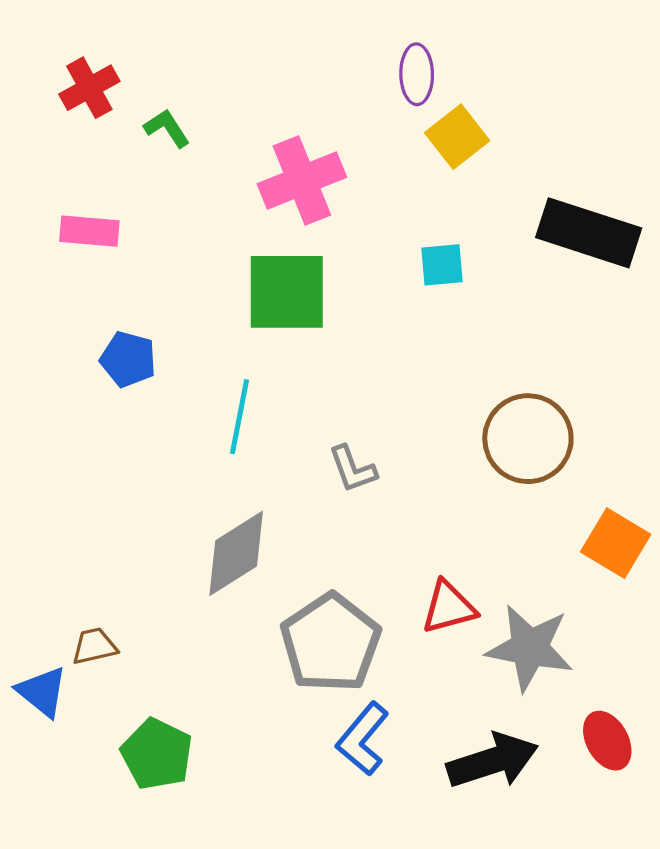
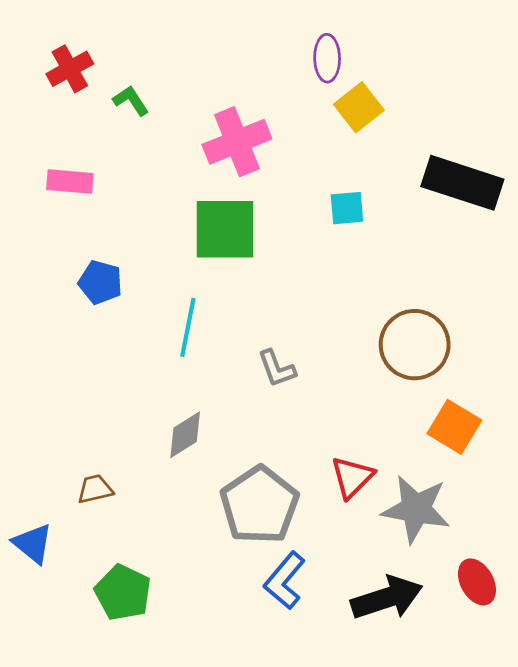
orange square: (616, 543) -> (454, 427), moved
gray diamond: (236, 553) -> (185, 435), size x0.7
red triangle: (449, 607) -> (352, 477), turned -30
brown trapezoid: (94, 646) -> (95, 489), moved

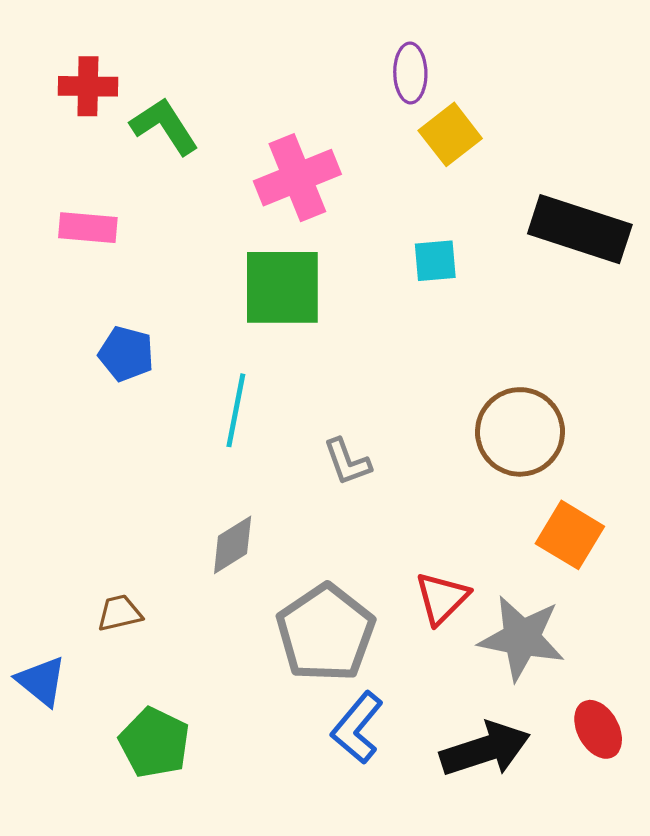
red cross: (70, 69) -> (88, 86), turned 30
green L-shape: (131, 101) -> (164, 126), size x1.5

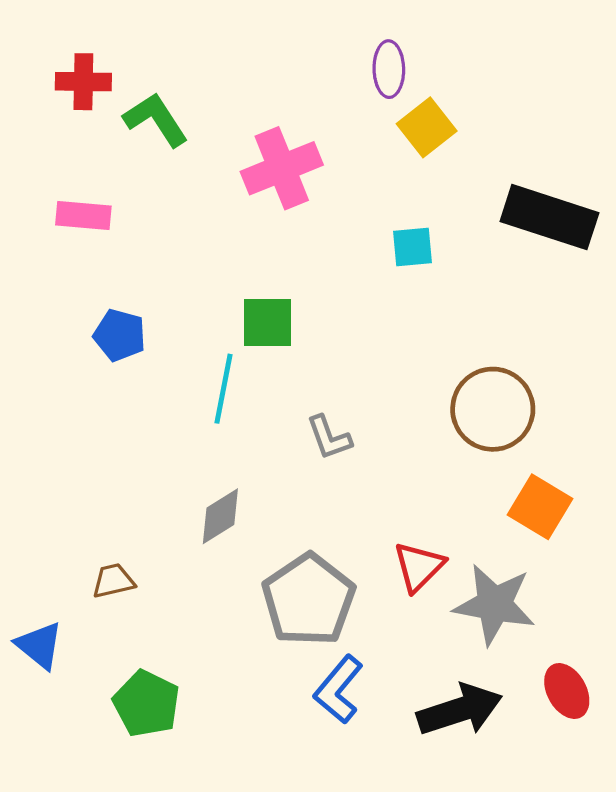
green square: (282, 287) -> (268, 323), moved, size x0.7

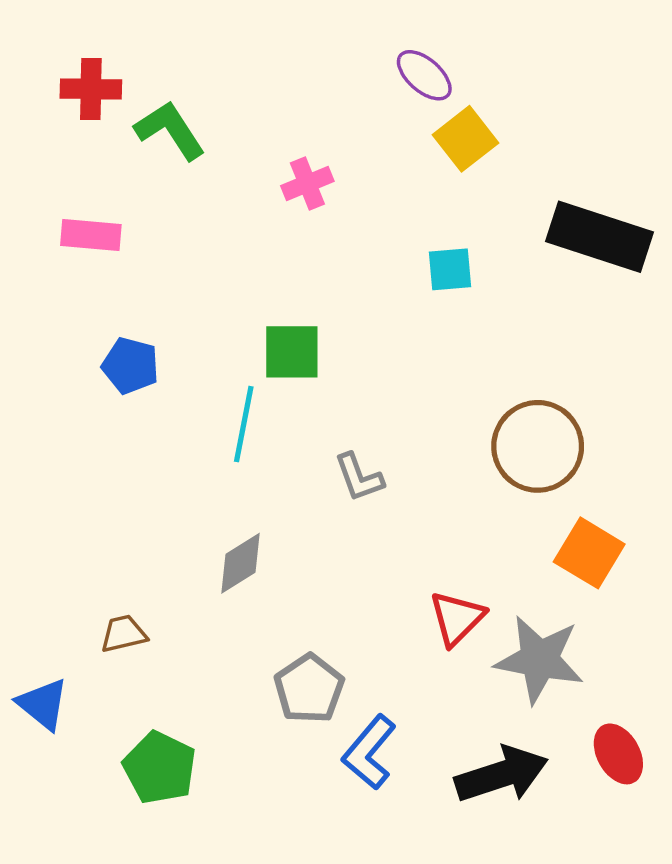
purple ellipse: (389, 69) -> (424, 75), turned -48
pink cross: (282, 168) -> (307, 183), size x0.6
gray pentagon: (309, 600) -> (309, 689), moved, size x0.7

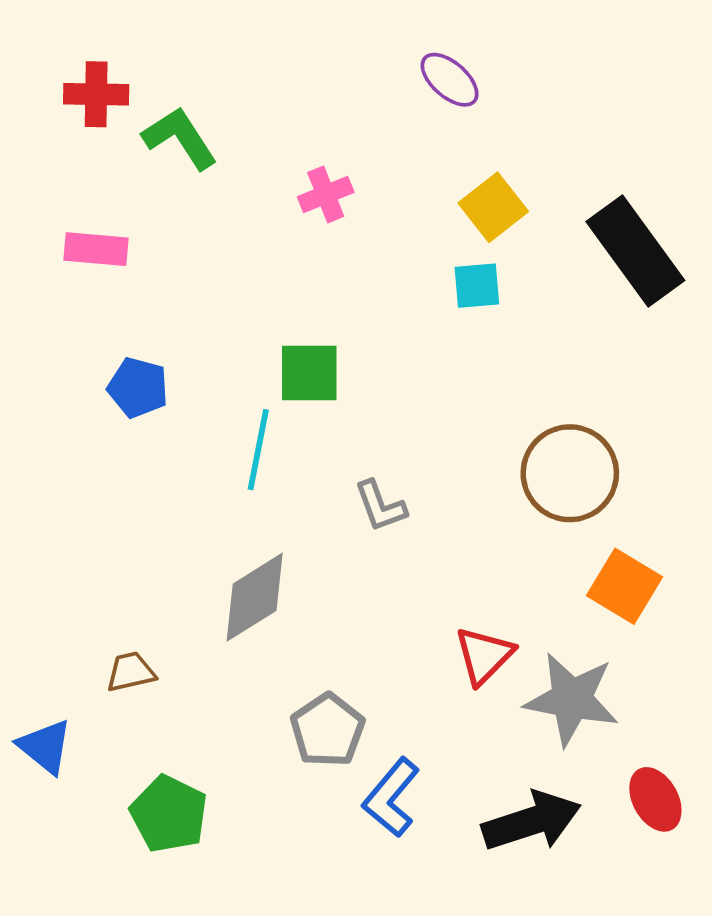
yellow square: (465, 139) -> (493, 207), moved
black rectangle: (599, 237) -> (635, 251), turned 36
gray diamond: (240, 563) -> (255, 597), size x1.4

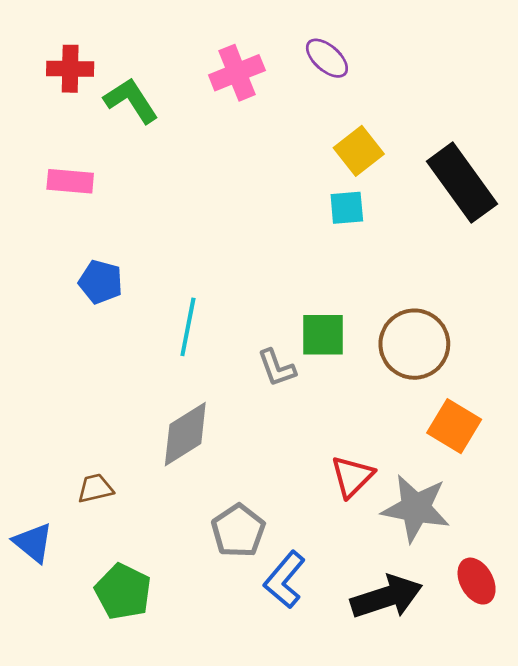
pink cross: (326, 194) -> (237, 73), moved, size x1.4
green square: (309, 373) -> (323, 335), moved

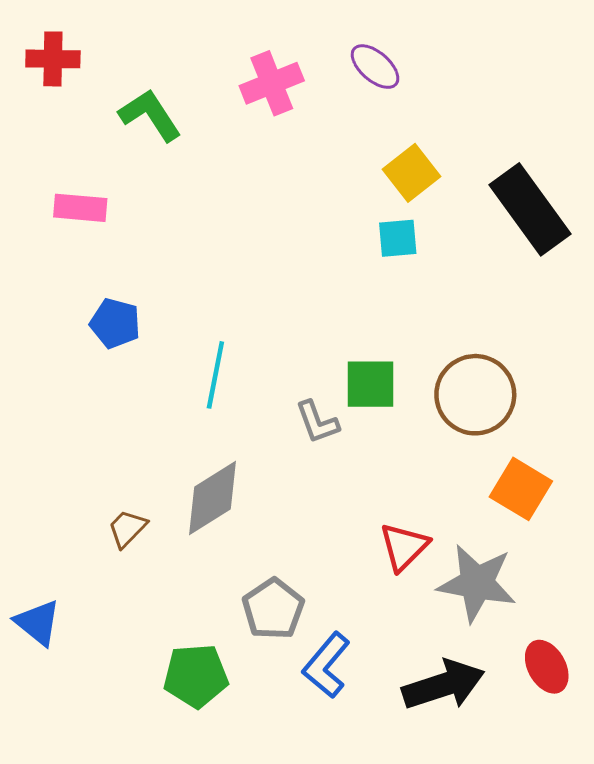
red cross: (70, 69) -> (53, 59), moved
brown trapezoid: (95, 488) -> (127, 528), moved, turned -33
green pentagon: (123, 592) -> (196, 676), moved, turned -30

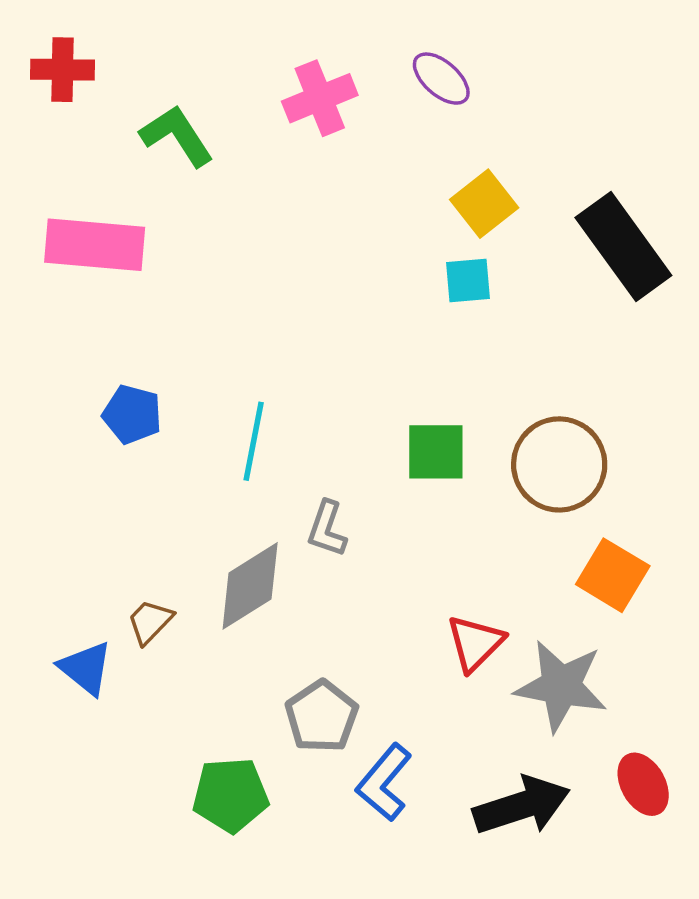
pink rectangle: (80, 208) -> (95, 245), size x1.6
blue pentagon: (115, 323) -> (132, 414), moved
gray L-shape: (317, 422) -> (327, 529), moved, turned 39
blue triangle: (38, 623) -> (86, 668), moved

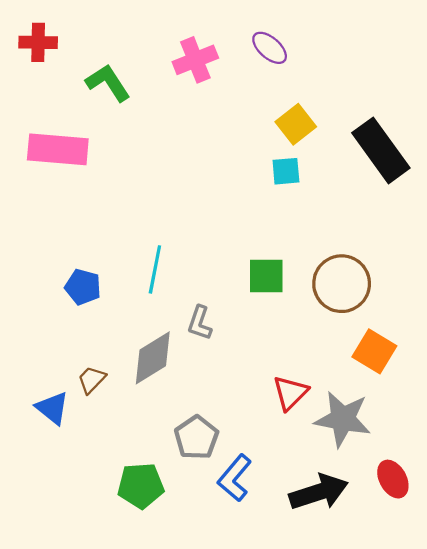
blue pentagon: (132, 414) -> (83, 287), moved

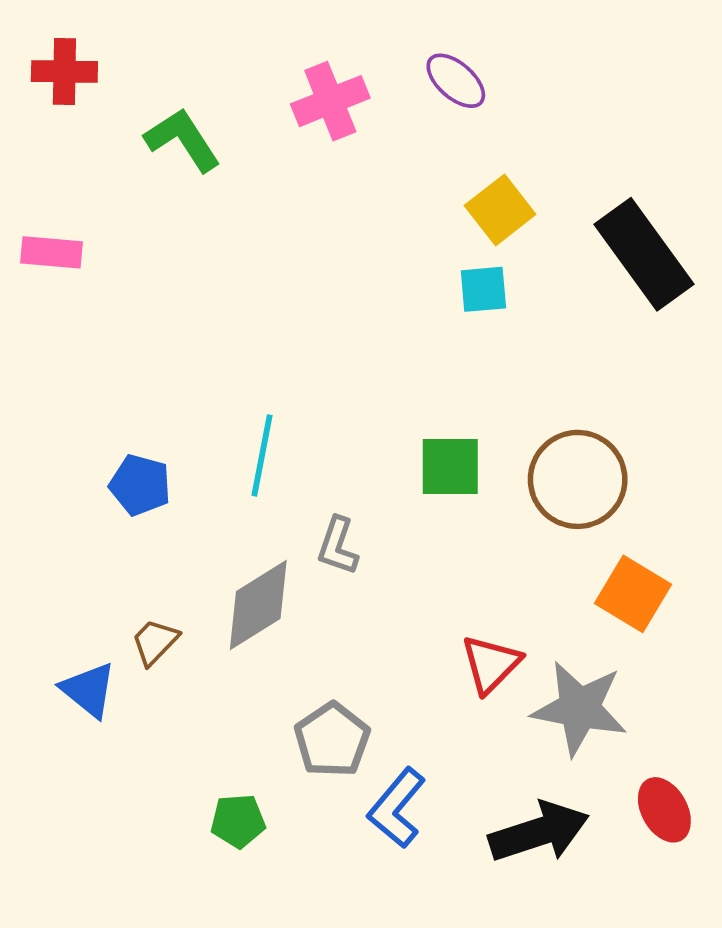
pink rectangle: (58, 149) -> (52, 252), moved, size x0.6
green pentagon: (141, 486) -> (238, 821), size x0.7

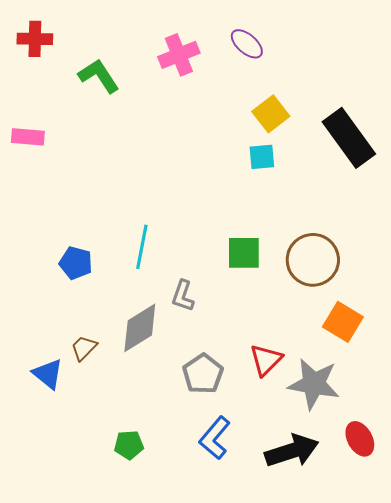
gray pentagon: (332, 740) -> (203, 374), moved

